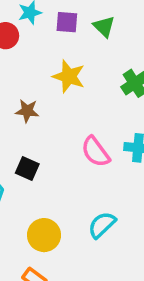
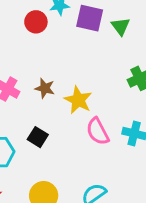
purple square: (67, 22) -> (90, 18), size x1.4
yellow star: (69, 76) -> (78, 100), moved

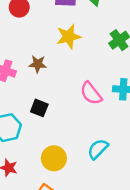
yellow star: (78, 100) -> (69, 37), moved, turned -30

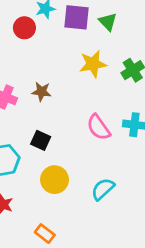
yellow star: (69, 37) -> (93, 64), moved
yellow circle: (54, 158) -> (55, 180), moved

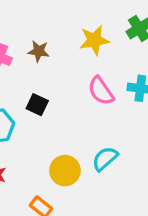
yellow star: (93, 64) -> (94, 40), moved
yellow circle: (55, 180) -> (65, 171), moved

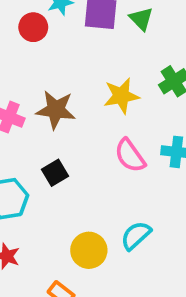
brown star: (39, 51) -> (56, 110), size x1.5
black square: (37, 105) -> (55, 173), turned 35

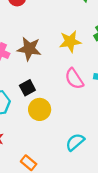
cyan semicircle: (136, 236) -> (75, 142), moved
yellow circle: (89, 250) -> (40, 109), moved

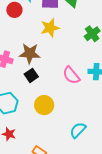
yellow star: (70, 42) -> (50, 28), moved
black square: (27, 88) -> (31, 75), moved

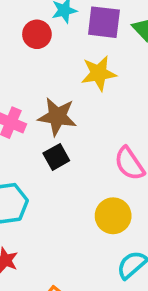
yellow circle: (44, 105) -> (113, 216), moved

